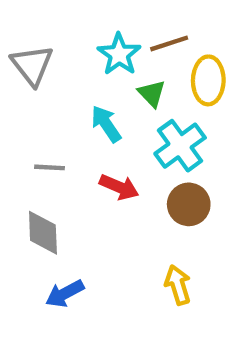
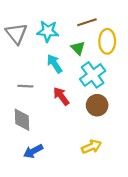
cyan star: (119, 54) -> (48, 31), moved, turned -30
red arrow: (119, 187) -> (61, 96), turned -150
yellow arrow: (178, 285) -> (91, 147), turned 84

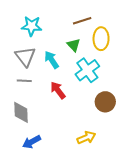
cyan star: (48, 31) -> (32, 26), moved
gray triangle: (16, 33) -> (25, 57), moved
brown circle: (97, 105) -> (105, 102), moved

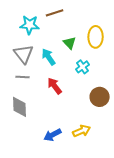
brown line: (82, 21) -> (55, 13), moved
cyan cross: (87, 70) -> (83, 67), size x0.6
blue arrow: (32, 142) -> (53, 135), moved

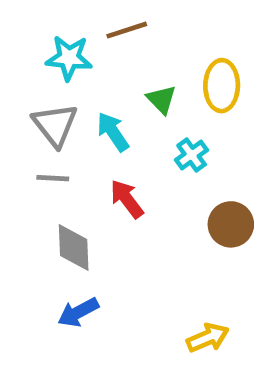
gray diamond: (20, 107) -> (74, 248), moved
yellow arrow: (82, 131) -> (208, 338), moved
blue arrow: (53, 135) -> (78, 312), moved

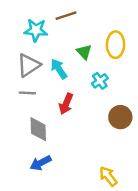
gray triangle: (55, 125) -> (29, 65), turned 35
red arrow: (127, 199) -> (66, 104), turned -120
yellow arrow: (208, 338) -> (108, 176), turned -105

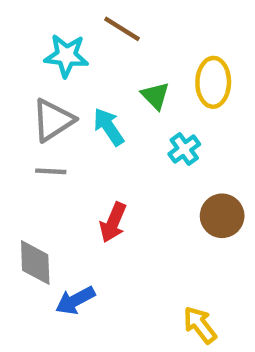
brown line: (66, 16) -> (122, 29), turned 50
red arrow: (66, 104) -> (113, 222), moved
gray diamond: (38, 129) -> (35, 263), moved

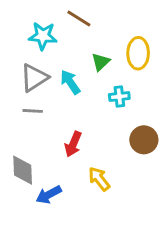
green triangle: (155, 96) -> (101, 62), turned 30
cyan cross: (184, 149) -> (119, 97), turned 30
yellow arrow: (200, 325) -> (99, 179), moved

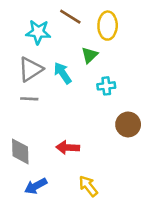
yellow ellipse: (138, 53) -> (108, 26), moved
red arrow: (73, 144) -> (68, 148), moved, turned 70
yellow arrow: (99, 179) -> (88, 186), moved
blue arrow: (49, 195) -> (36, 186), moved

